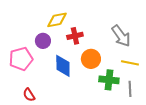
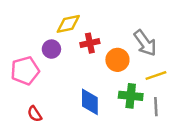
orange circle: (91, 59) -> (117, 60), moved
yellow line: (130, 63) -> (156, 75), turned -30
blue diamond: (63, 66) -> (90, 102), moved

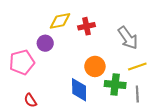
red cross: (90, 43) -> (87, 26), moved
orange circle: (117, 60) -> (95, 66), moved

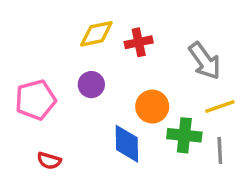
purple circle: (45, 43) -> (91, 85), moved
red semicircle: (30, 100) -> (49, 161), turned -40

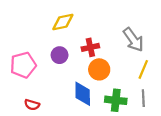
red cross: (139, 42) -> (90, 47), moved
yellow line: (220, 107) -> (143, 69), turned -48
green cross: (184, 135) -> (116, 100), moved

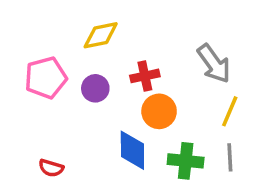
pink pentagon: (23, 65) -> (46, 78), moved

